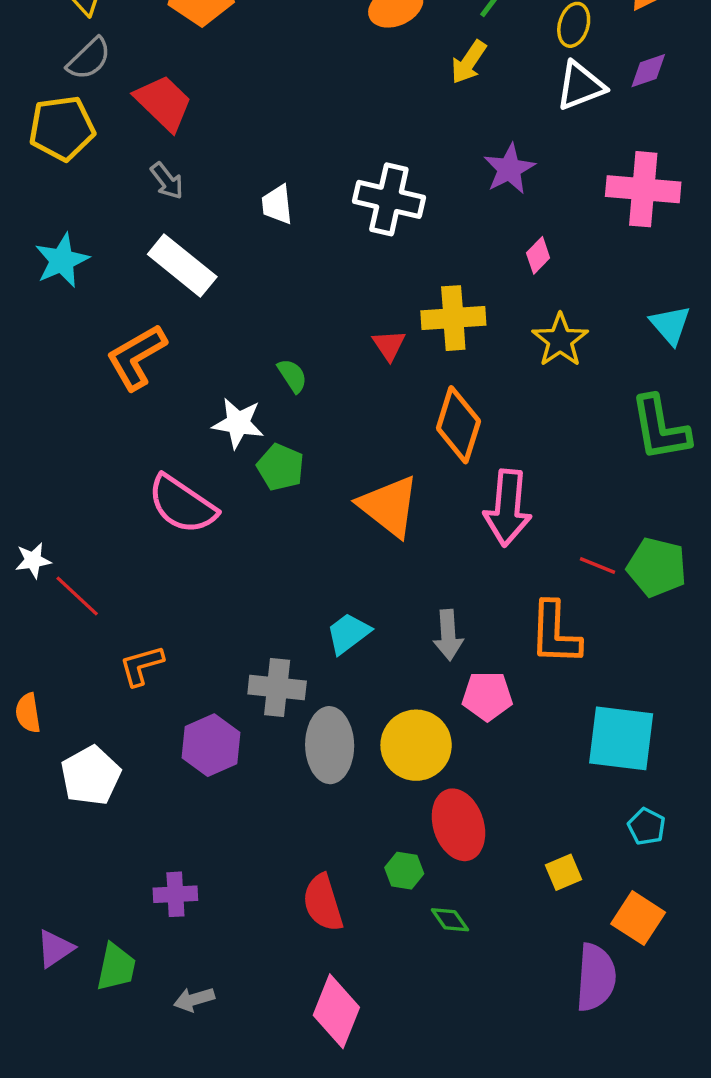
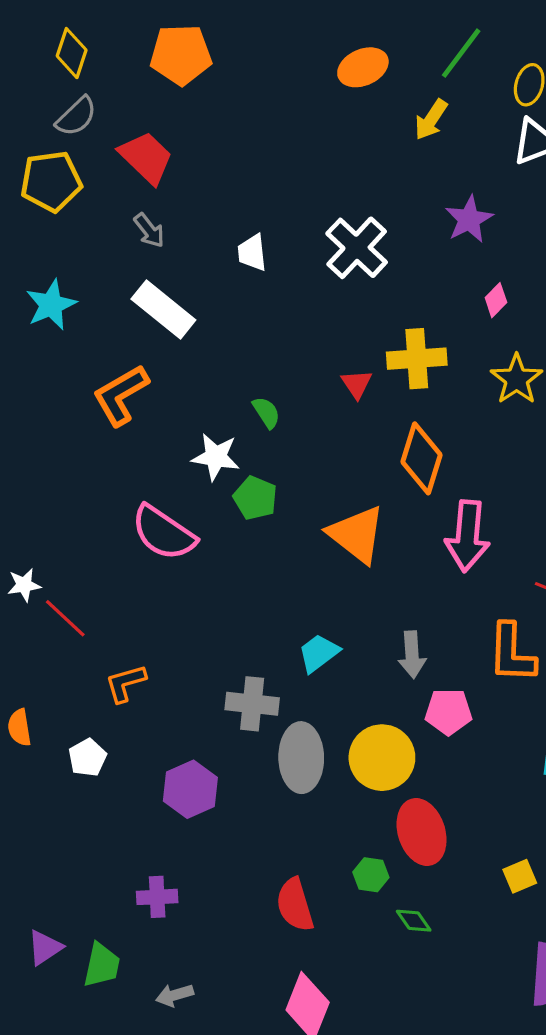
white cross: (389, 199) -> (357, 248), turned 30
purple hexagon: (211, 745) -> (190, 789), moved
white pentagon: (91, 776) -> (87, 758), moved, size x0.7

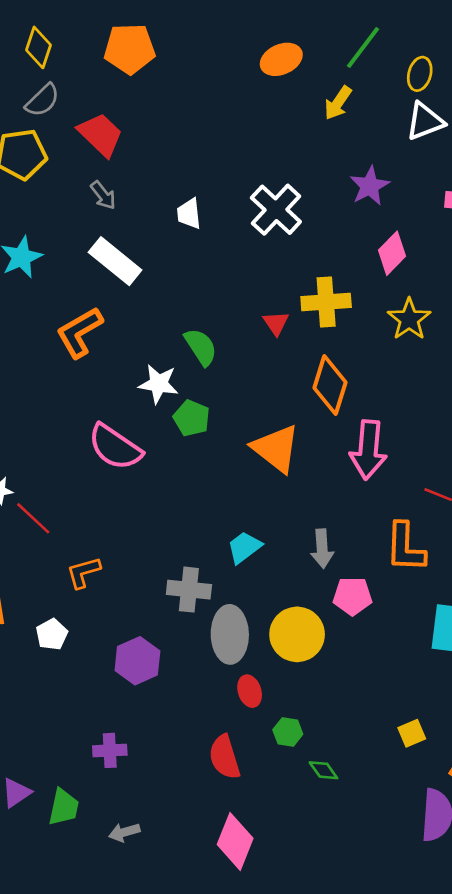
pink diamond: (496, 300) -> (392, 253), size x1.5
green semicircle: (266, 412) -> (201, 347), size x1.4
red ellipse: (422, 832) -> (250, 691), moved, size x0.6

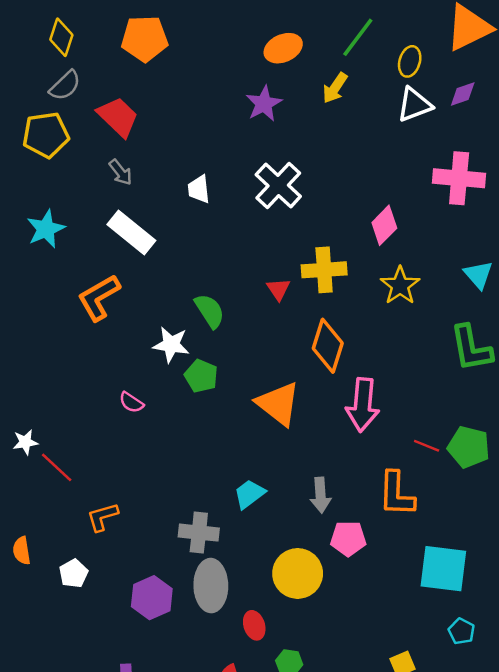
purple star: (370, 186) -> (264, 104), moved
pink semicircle: (115, 447) -> (131, 402), size x0.5
gray ellipse: (230, 634) -> (211, 586), moved

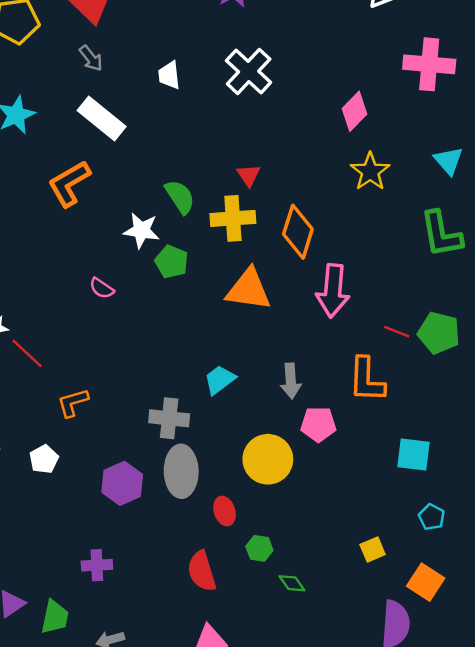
yellow cross: (324, 270) -> (233, 218), moved
orange triangle: (278, 404) -> (249, 289), turned -30
cyan square: (443, 569) -> (414, 454), size x0.7

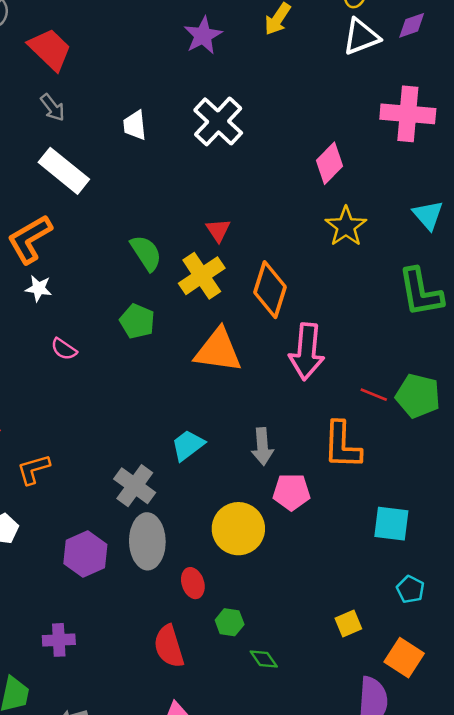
yellow cross: (233, 218) -> (202, 276), turned -30
white star: (141, 230) -> (39, 288), moved, size x0.7
gray cross: (169, 418) -> (135, 486), turned 30

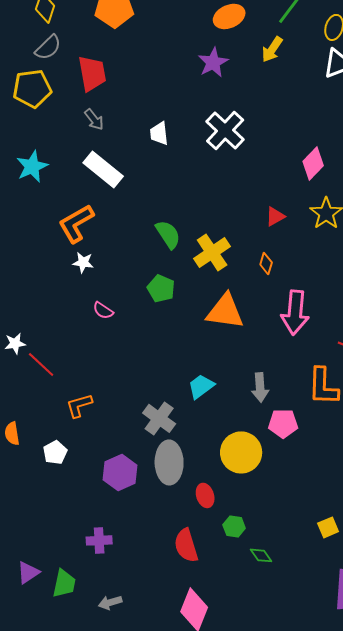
red trapezoid: (50, 49) -> (92, 73), turned 36
red triangle: (218, 230) -> (275, 216), moved, turned 35
orange diamond: (270, 290) -> (266, 263), size x0.5

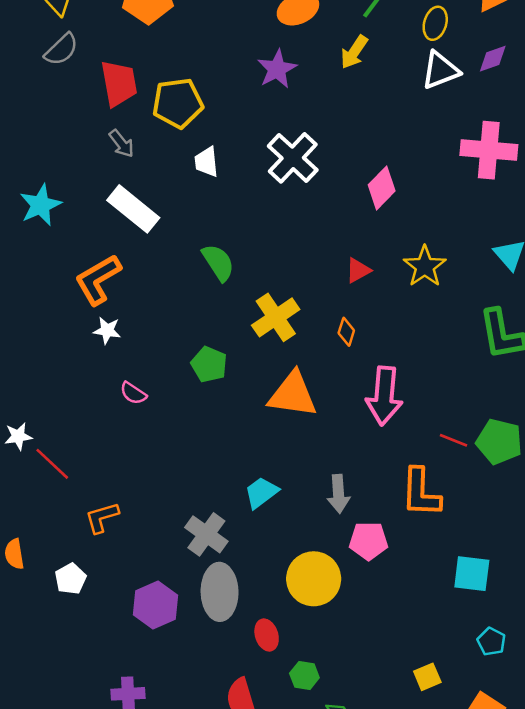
yellow pentagon: (32, 88) -> (178, 103), moved
pink diamond: (313, 163) -> (382, 188), moved
green semicircle: (168, 234) -> (218, 262), moved

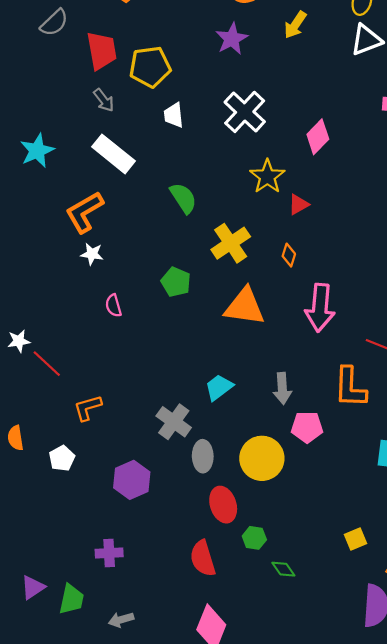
yellow star: (425, 266) -> (267, 177), moved
pink semicircle: (133, 393) -> (113, 306), turned 40
gray ellipse: (220, 592) -> (203, 456), moved, size x0.7
red ellipse: (267, 635) -> (223, 505), size x1.4

